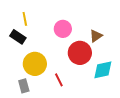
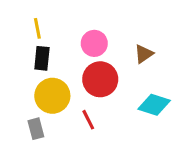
black rectangle: (18, 37) -> (42, 58), moved, turned 63
red circle: (80, 53) -> (100, 79), moved
cyan diamond: (103, 70) -> (154, 105), turned 30

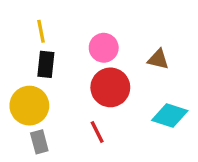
brown triangle: (144, 54) -> (158, 59), turned 48
yellow circle: (52, 96) -> (29, 106), moved

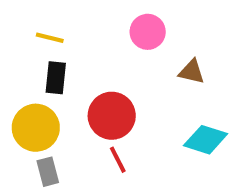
yellow line: (41, 31) -> (50, 38), turned -65
pink circle: (104, 48) -> (148, 32), moved
red circle: (110, 87) -> (112, 116), moved

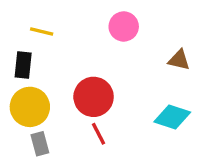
brown triangle: (192, 72) -> (179, 60), moved
black rectangle: (56, 78) -> (23, 65), moved

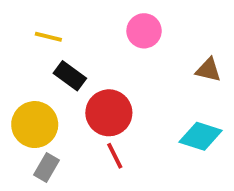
black rectangle: (23, 65) -> (70, 76), moved, turned -60
gray rectangle: (40, 144) -> (46, 167), turned 45

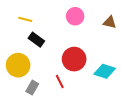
brown triangle: (208, 70) -> (110, 22), moved
red circle: (109, 113) -> (74, 59), moved
gray rectangle: (46, 167) -> (32, 88), moved

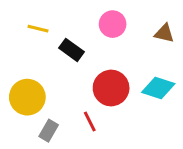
black rectangle: (36, 40) -> (71, 50), moved
cyan diamond: (105, 71) -> (158, 88), moved

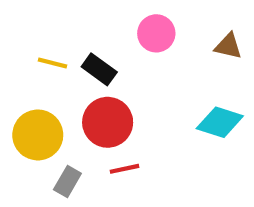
yellow line: (38, 29) -> (53, 63), moved
red circle: (111, 88) -> (108, 122), moved
red line: (90, 121) -> (125, 169), turned -75

